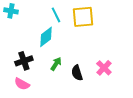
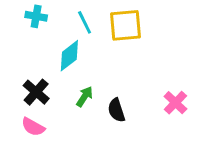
cyan cross: (11, 11) -> (36, 16), moved
black cross: (24, 61) -> (36, 92), turned -30
pink cross: (104, 68) -> (175, 103), moved

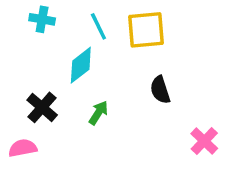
pink cross: (175, 103) -> (204, 141), moved
black semicircle: (116, 110) -> (160, 90), moved
pink semicircle: (33, 127) -> (23, 148), moved, turned 140

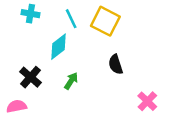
yellow square: (146, 30) -> (105, 21), turned 32

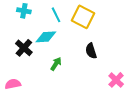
cyan diamond: (58, 47) -> (46, 37), turned 35
black cross: (30, 77) -> (24, 48), moved

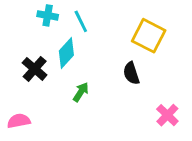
cyan cross: (24, 11) -> (48, 15), moved
yellow square: (83, 17) -> (149, 36), moved
cyan diamond: (46, 37) -> (66, 53), turned -45

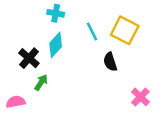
cyan cross: (48, 15) -> (56, 13), moved
cyan line: (81, 21) -> (92, 32), moved
green arrow: (81, 92) -> (41, 82), moved

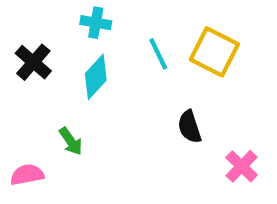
black cross: (29, 58) -> (33, 62), moved
black semicircle: (110, 62) -> (189, 127), moved
green arrow: (41, 82) -> (71, 141), turned 112

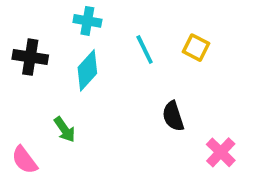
yellow square: (214, 52) -> (196, 48), size x0.6
black cross: (33, 62) -> (30, 57), turned -32
pink semicircle: (27, 175) -> (25, 160), turned -116

